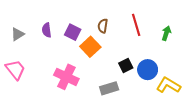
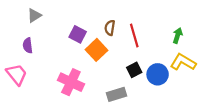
red line: (136, 25) -> (134, 35), moved
purple semicircle: (47, 30) -> (28, 45), moved
gray triangle: (17, 34) -> (34, 16), moved
yellow L-shape: (168, 85) -> (183, 62), moved

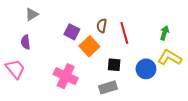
black square: (134, 70) -> (114, 65), moved, turned 32

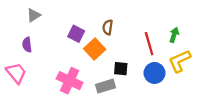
red line: (124, 33) -> (149, 44), moved
yellow L-shape: (170, 58) -> (180, 61), turned -55
gray rectangle: (108, 87) -> (105, 86), moved

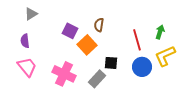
pink trapezoid: (16, 73) -> (27, 67), moved
gray rectangle: (105, 86) -> (97, 79), turned -30

